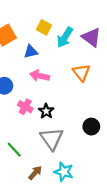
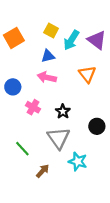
blue triangle: (31, 52) -> (48, 56), moved
black star: (46, 111) -> (63, 111), moved
cyan star: (64, 172) -> (78, 161), moved

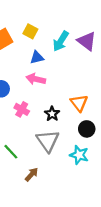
yellow square: (51, 31) -> (30, 31), moved
orange triangle: (87, 74) -> (79, 103), moved
cyan star: (78, 161) -> (79, 155), moved

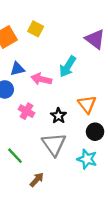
cyan arrow: (61, 41) -> (68, 67), moved
blue triangle: (37, 57) -> (17, 69), moved

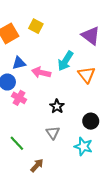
orange triangle: (87, 104) -> (87, 75), moved
pink cross: (26, 111) -> (19, 98), moved
gray triangle: (54, 144) -> (53, 133), size x0.6

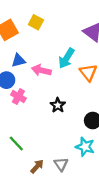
gray triangle: (53, 133) -> (61, 164), moved

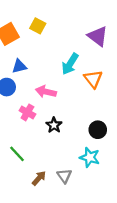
pink arrow: (41, 70) -> (46, 92), moved
pink cross: (18, 96) -> (27, 112), moved
black star: (58, 105) -> (54, 125), moved

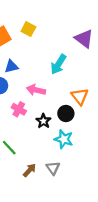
orange triangle: (93, 79) -> (80, 96), moved
black circle: (98, 130) -> (66, 114), moved
cyan star: (90, 157) -> (64, 139), moved

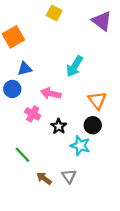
yellow square: (28, 29) -> (54, 13), moved
purple triangle: (84, 39) -> (102, 21), moved
black circle: (66, 114) -> (93, 125), moved
brown arrow: (30, 170) -> (44, 178), turned -96

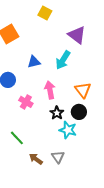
purple triangle: (102, 21) -> (77, 35), moved
blue triangle: (25, 69) -> (34, 62), moved
pink arrow: (51, 94) -> (50, 90), moved, turned 66
black star: (59, 126) -> (57, 113), moved

